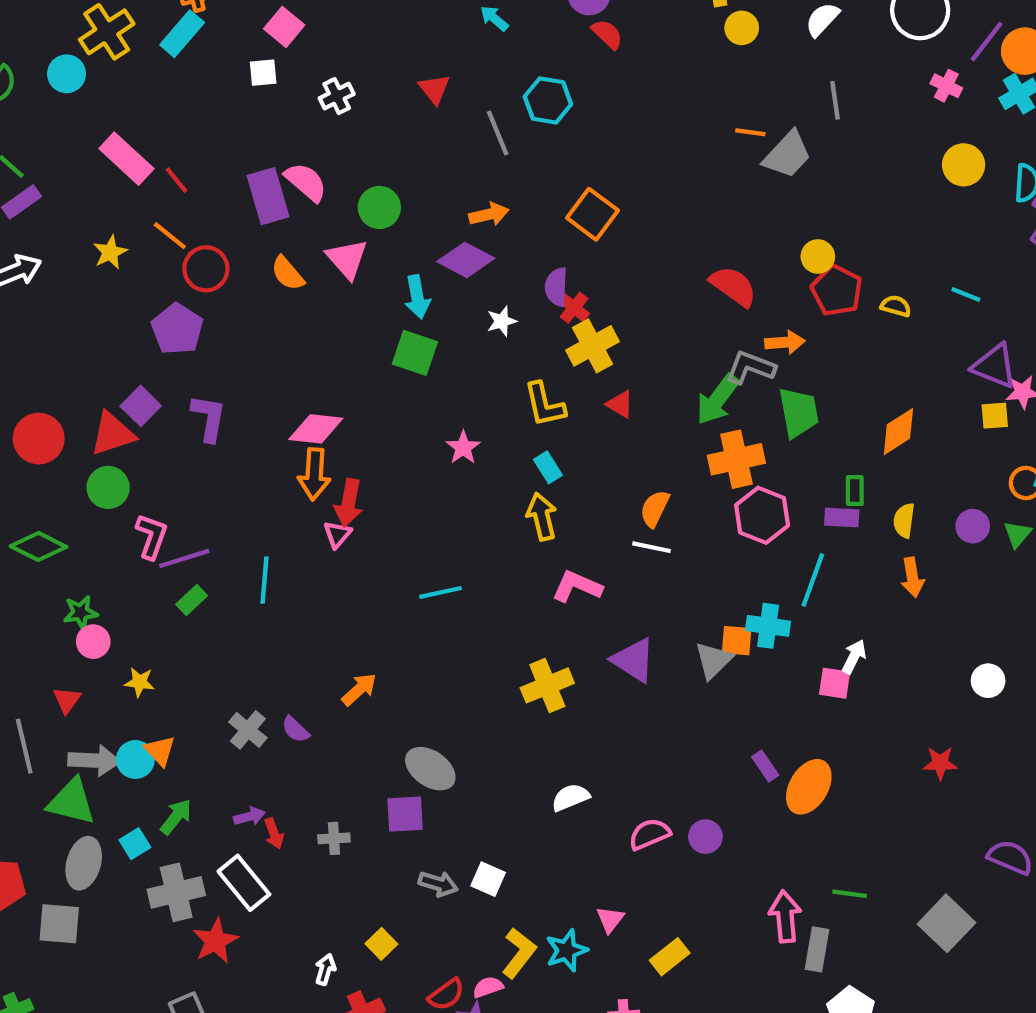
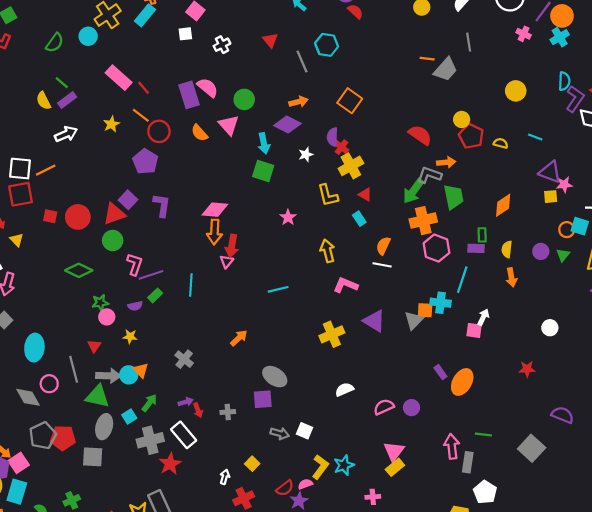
yellow circle: (964, 165) -> (516, 91), moved
cyan rectangle: (548, 467) -> (359, 219), moved
purple semicircle: (295, 729) -> (135, 306), moved, turned -56
pink triangle: (610, 919) -> (394, 451), moved, size x1.5

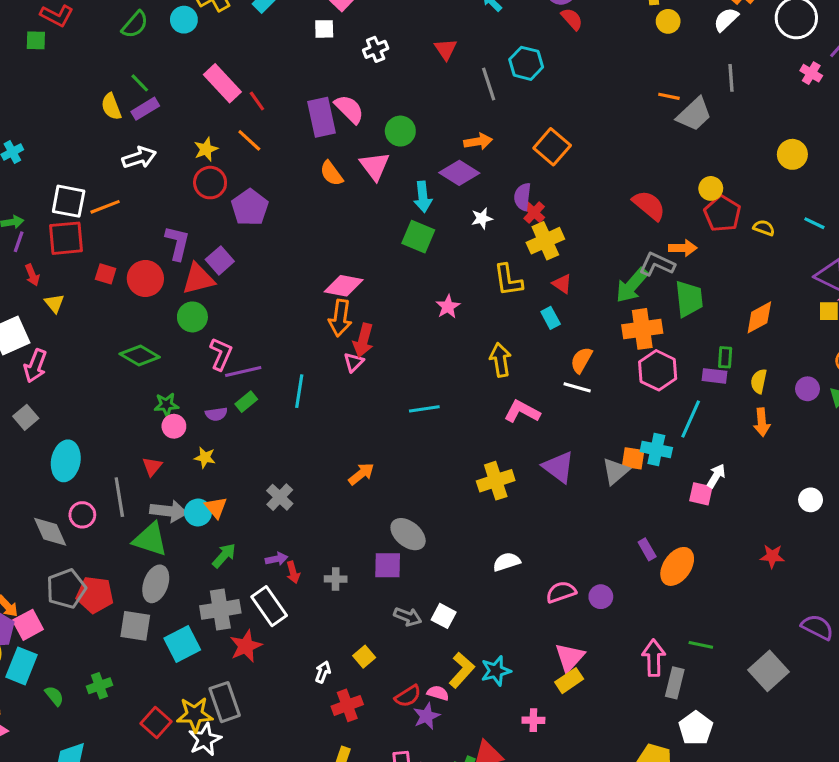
red circle: (159, 131) -> (210, 183), moved
purple L-shape: (162, 205) -> (177, 243), moved
cyan square: (129, 416) -> (182, 644), moved, size x1.6
pink semicircle: (305, 484) -> (438, 693), turned 32

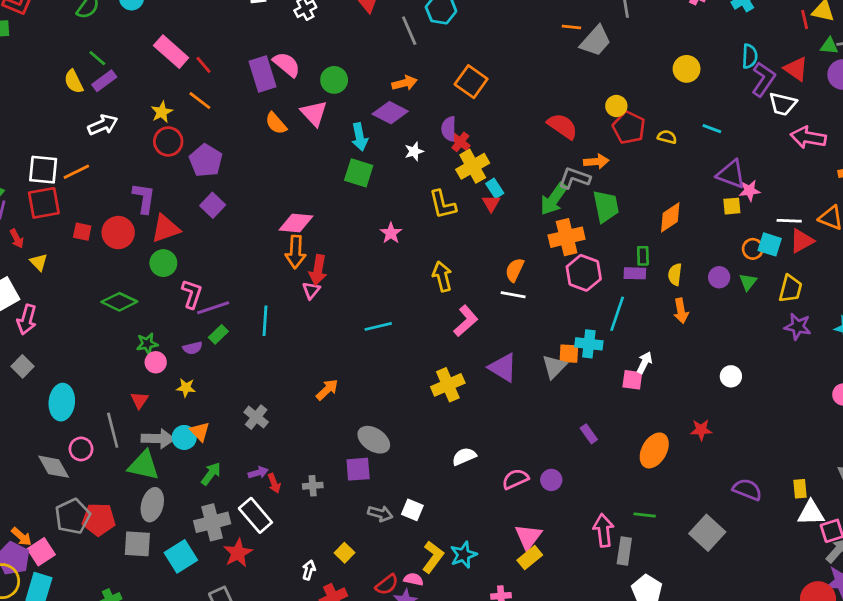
purple square: (220, 260) -> (213, 205), moved
red triangle: (562, 284) -> (491, 203), turned 30
cyan rectangle: (551, 318) -> (495, 188), moved
pink L-shape: (522, 412) -> (466, 321), turned 116
orange ellipse: (677, 566) -> (654, 450), moved

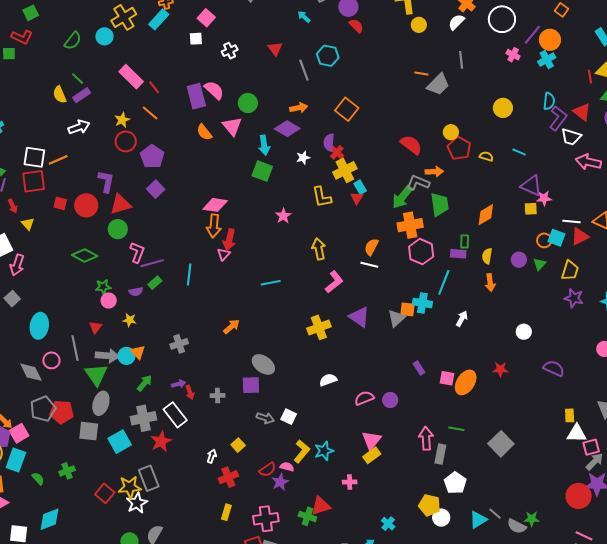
pink square: (632, 380) -> (447, 378), moved
gray cross: (256, 417) -> (179, 344), turned 30
green triangle: (144, 465) -> (96, 375), turned 40
purple semicircle: (747, 490) -> (554, 368), moved

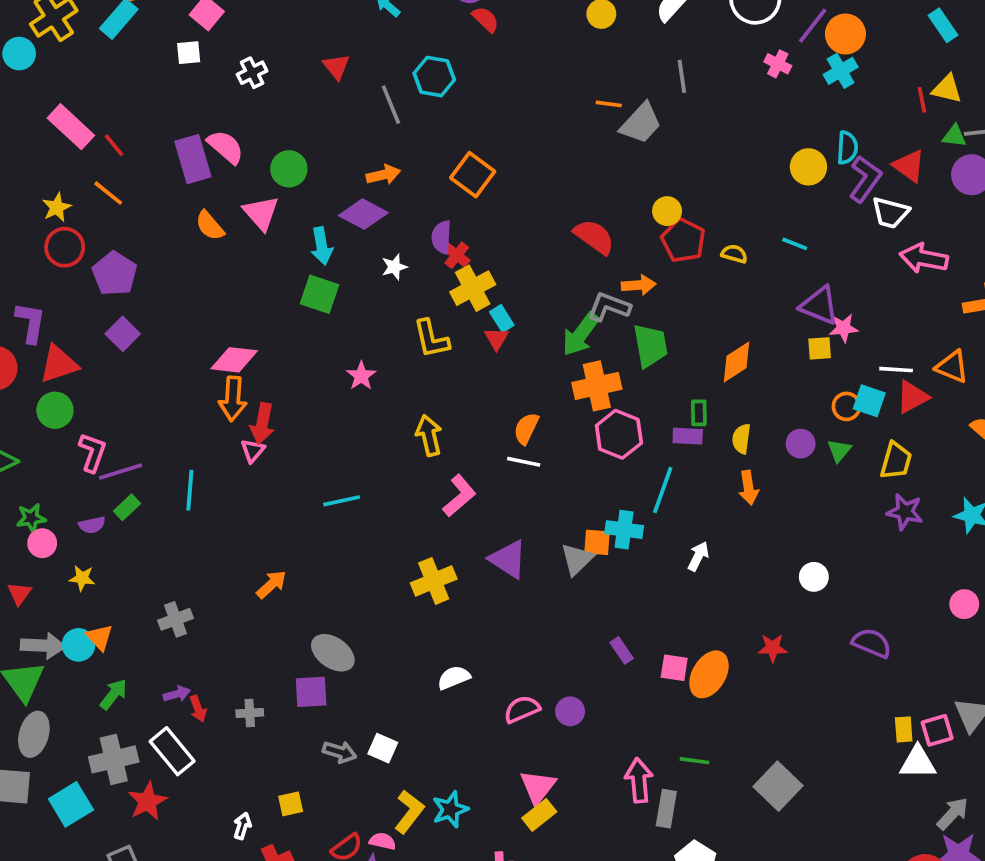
yellow circle: (503, 108) -> (808, 167), moved
yellow square: (238, 445) -> (291, 804), turned 32
pink square: (591, 447) -> (937, 730), moved

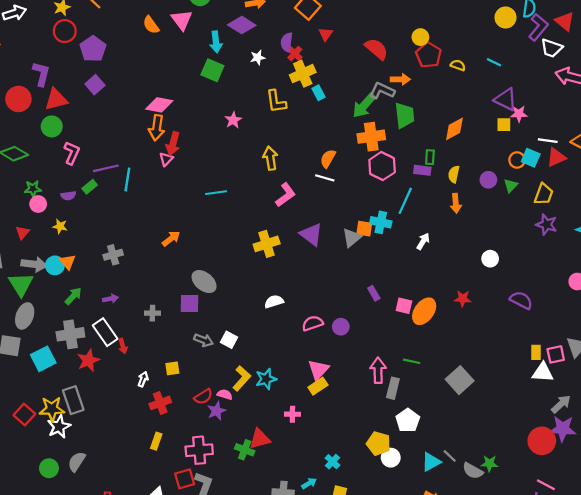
red triangle: (496, 339) -> (326, 34), moved
purple line: (121, 471) -> (106, 168), moved
red arrow: (198, 709) -> (123, 346), moved

